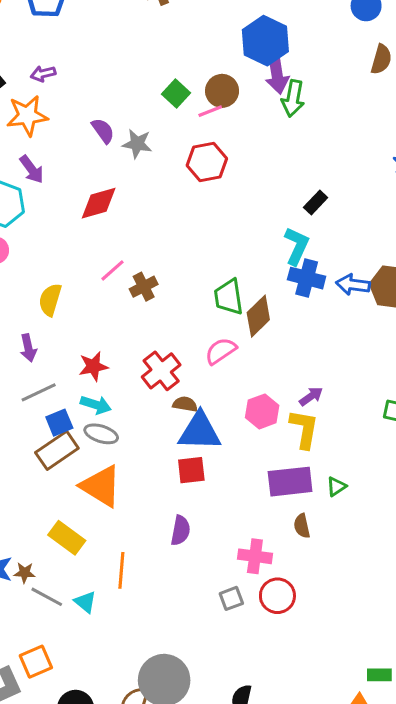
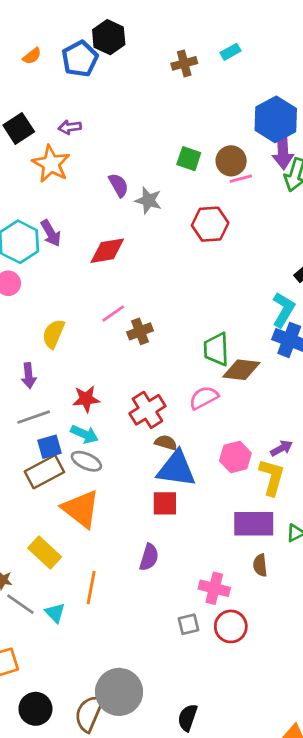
green square: (176, 94) -> (189, 159), turned -30
pink line: (210, 111) -> (241, 179), moved
orange star: (27, 116) -> (51, 164), turned 30
purple arrow: (32, 169) -> (51, 233), moved
brown diamond: (258, 316) -> (241, 370), turned 45

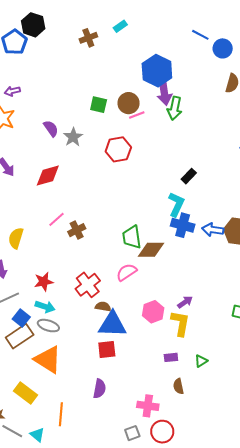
gray star: (148, 200) -> (73, 137), turned 30
blue square: (49, 447) -> (21, 318), turned -30
purple rectangle: (254, 524) -> (171, 357), size x0.5

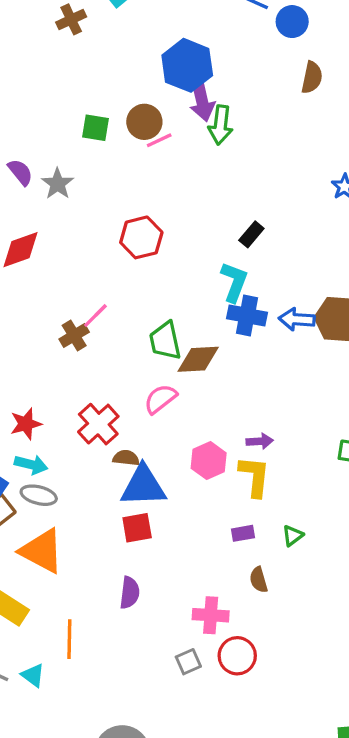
red hexagon: (118, 149) -> (141, 237), moved
pink line: (57, 219) -> (95, 316), moved
purple arrow: (185, 302) -> (260, 441), turned 35

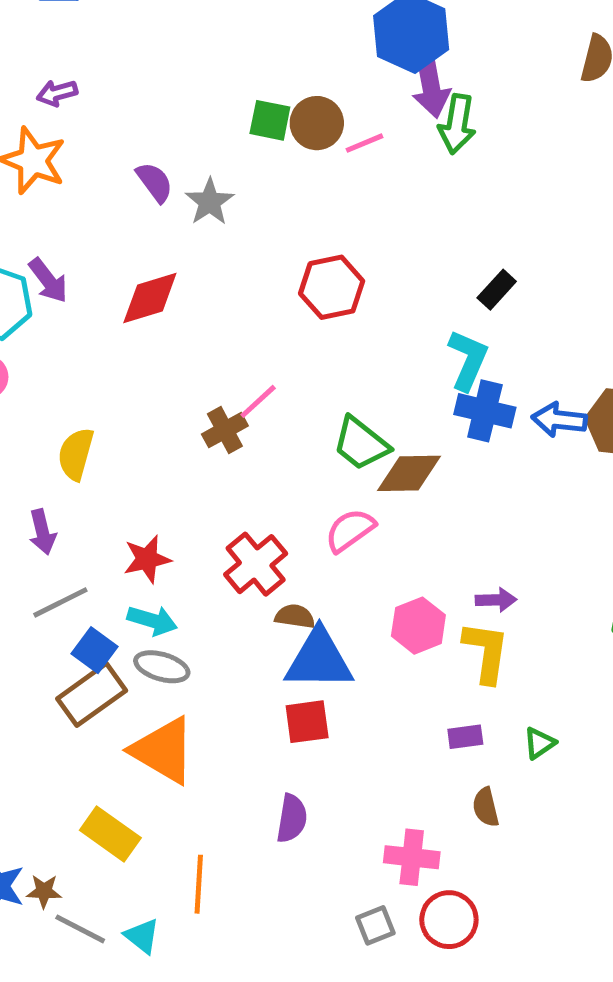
brown circle: (144, 122) -> (317, 123), moved
green trapezoid: (165, 341) -> (361, 444), turned -42

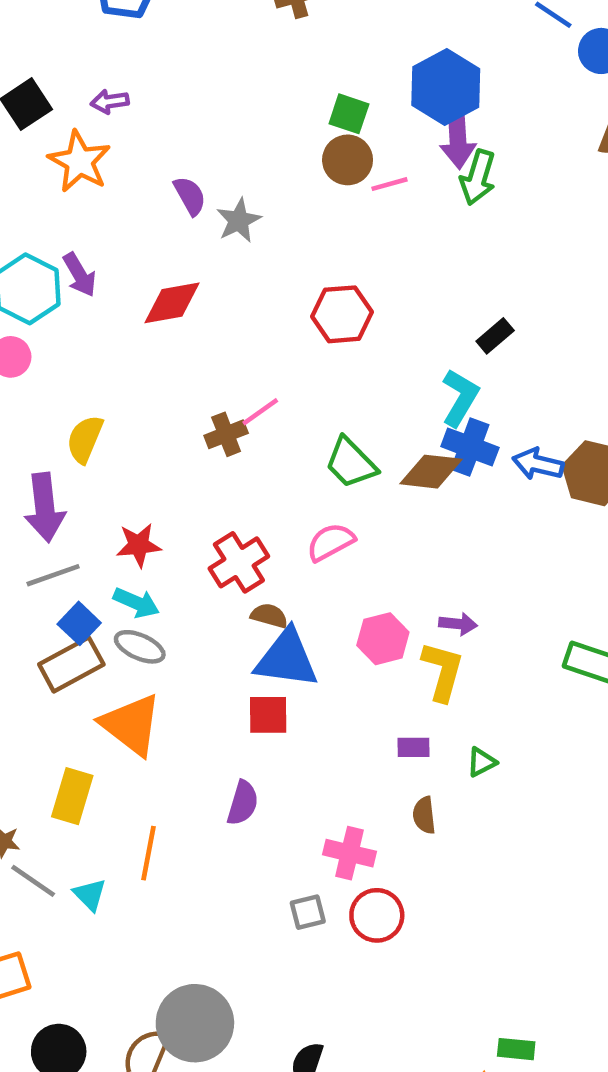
green square: (270, 120) -> (349, 114), moved
brown diamond: (409, 473) -> (431, 472), moved
purple arrow: (42, 532) -> (45, 507), size x1.6
yellow rectangle: (110, 834) -> (72, 796), turned 64

